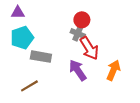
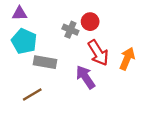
gray cross: (78, 33) -> (70, 30), moved
cyan pentagon: (22, 38) -> (24, 41), turned -30
orange arrow: (113, 70) -> (127, 59), moved

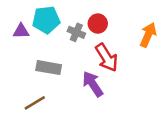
purple triangle: (20, 13) -> (21, 31), moved
cyan pentagon: (24, 41) -> (46, 20), moved, turned -30
orange arrow: (127, 59) -> (148, 35), moved

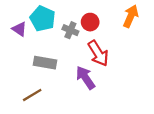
cyan pentagon: (46, 20) -> (43, 19), turned 30
purple triangle: (21, 31) -> (19, 29), turned 35
orange arrow: (148, 35) -> (131, 16), moved

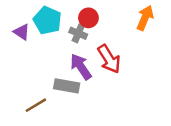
red circle: (90, 22) -> (88, 18), moved
gray rectangle: (45, 63) -> (67, 86), moved
purple arrow: (85, 78) -> (81, 67), moved

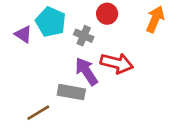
red circle: (88, 18) -> (107, 14), moved
red arrow: (109, 59) -> (117, 63), turned -44

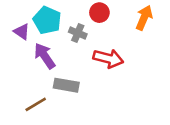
purple arrow: (86, 71) -> (45, 56), moved

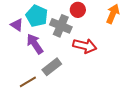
gray cross: (78, 33) -> (61, 26), size x1.5
gray rectangle: (66, 85) -> (52, 67), turned -48

